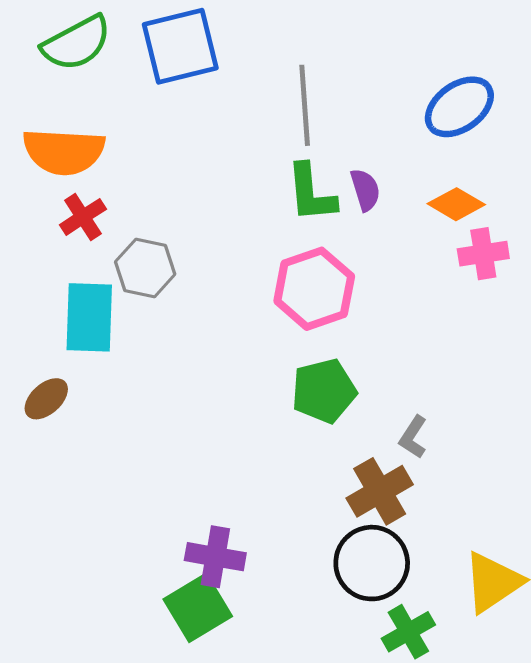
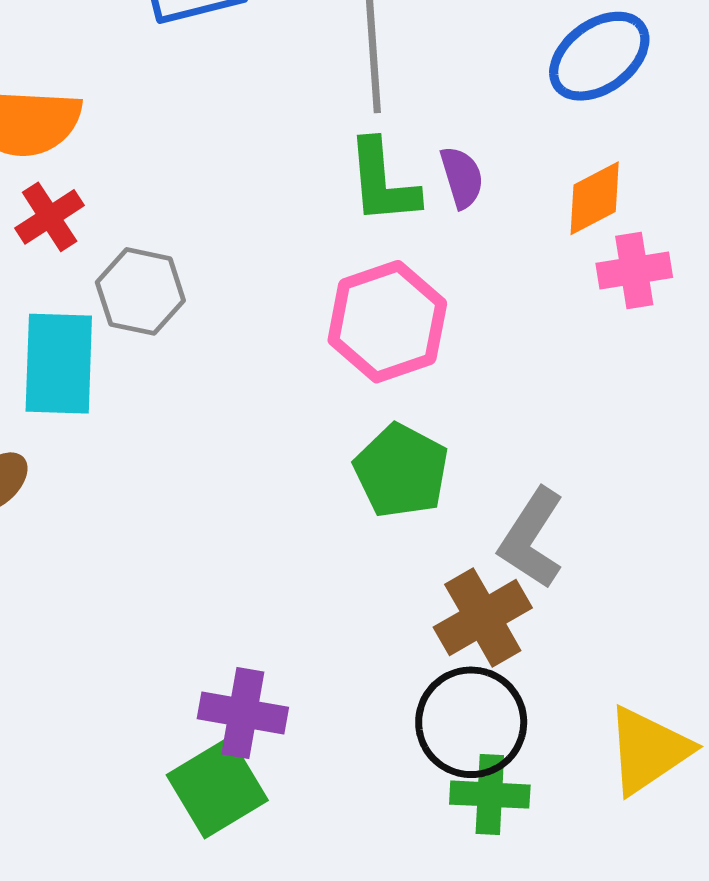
orange diamond: (456, 204) -> (595, 198), turned -58
green pentagon: (324, 391) -> (401, 471), turned -30
gray L-shape: (413, 437) -> (532, 538), size x1.6
green cross: (408, 632) -> (490, 795), moved, turned 33

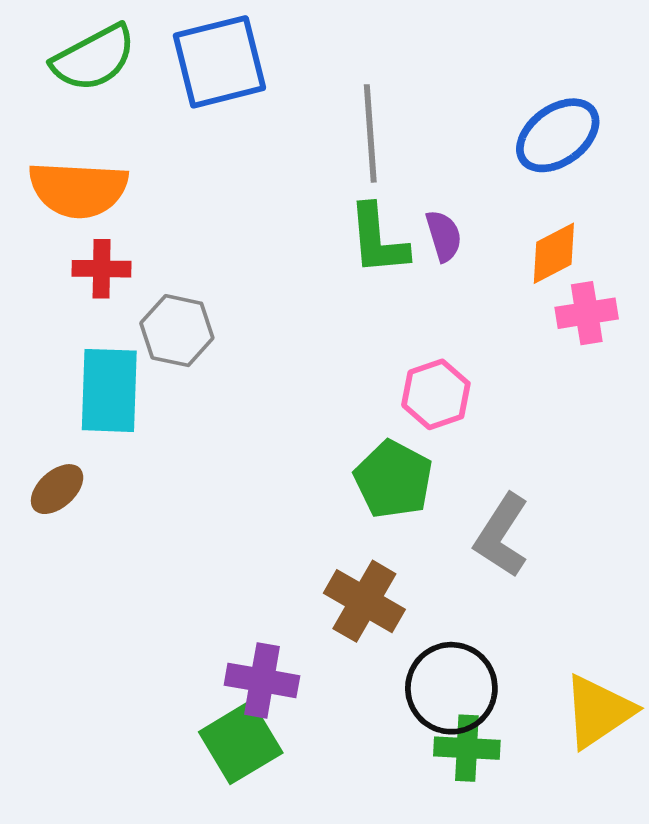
red cross: (50, 217) -> (102, 269), turned 34
pink hexagon: (387, 322) -> (436, 394), moved, size x0.7
brown cross: (483, 618) -> (364, 601), moved, turned -30

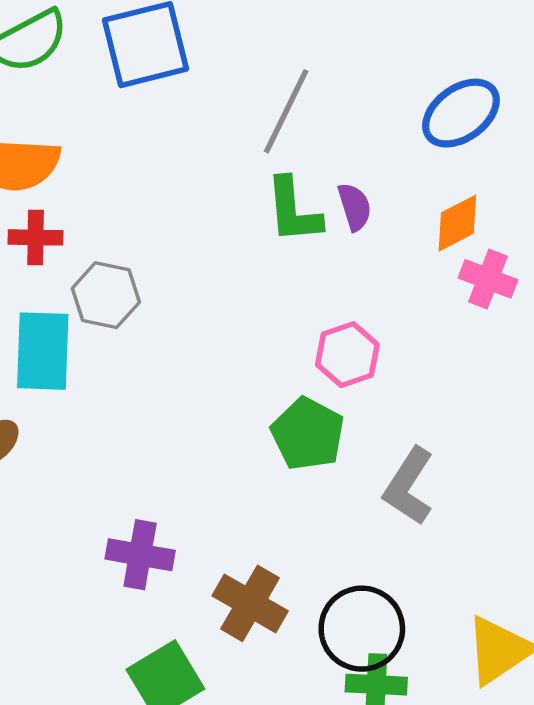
gray line: (370, 133) -> (286, 111), turned 30
pink cross: (587, 313) -> (488, 279), turned 30
brown cross: (364, 601) -> (250, 603), moved
purple cross: (262, 680) -> (140, 555), moved

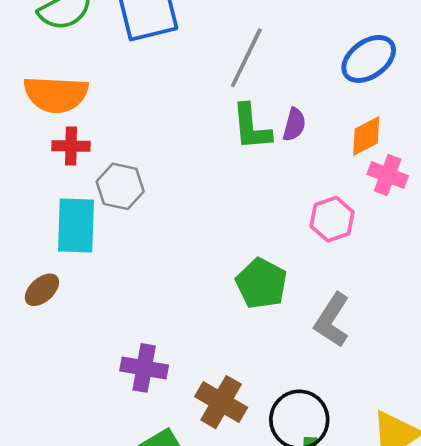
purple semicircle: (355, 207) -> (294, 125), turned 32
pink hexagon: (347, 355) -> (332, 219), moved

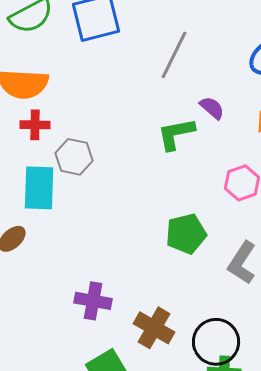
purple semicircle: (294, 125) -> (212, 108), turned -64
green L-shape: (251, 127) -> (176, 134), moved, turned 84
green pentagon: (261, 283) -> (186, 234), turned 30

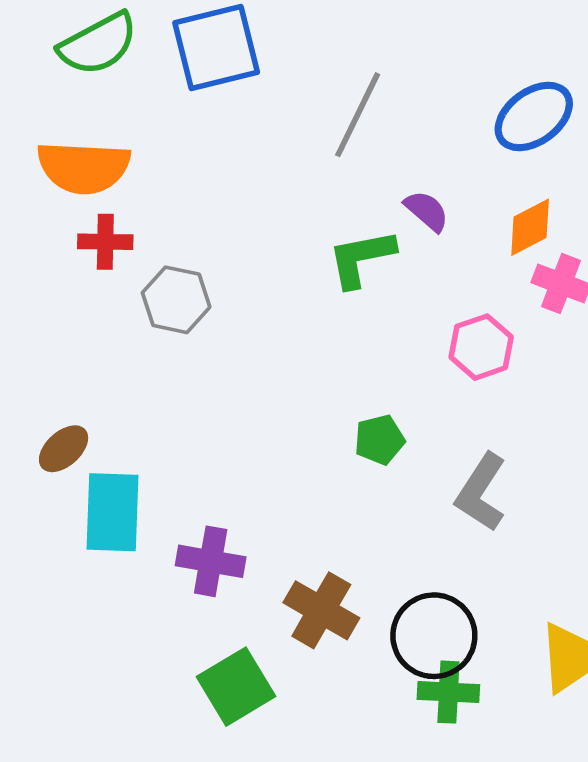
cyan rectangle: (39, 188) -> (113, 512), moved
green pentagon: (186, 234) -> (379, 440), size x0.7

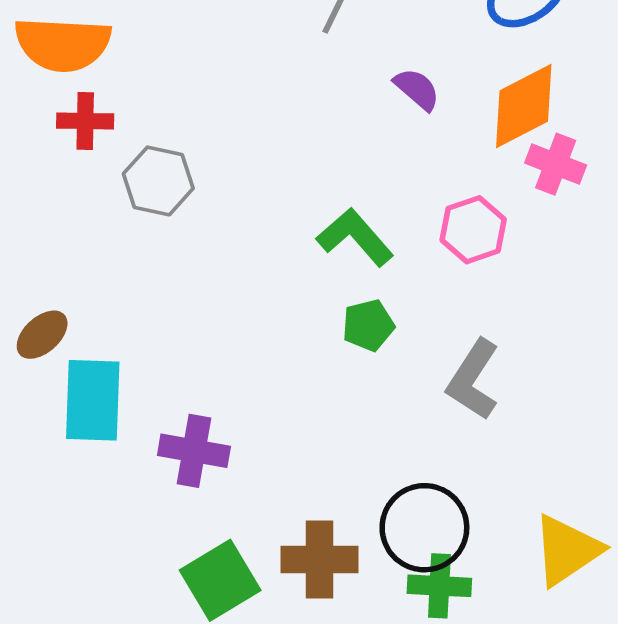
orange diamond: (530, 227) -> (524, 106), size x1.4
green L-shape: (361, 258) -> (355, 237), moved, turned 60
brown cross: (321, 610) -> (319, 560), moved, turned -30

